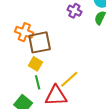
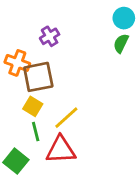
purple cross: (74, 11) -> (50, 36), moved, turned 32
yellow line: (69, 79) -> (66, 118), moved

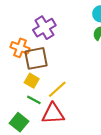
purple cross: (50, 36) -> (44, 28), size x1.5
green line: (36, 132) -> (34, 100), turned -48

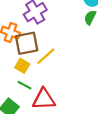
yellow line: (57, 89) -> (46, 56), moved

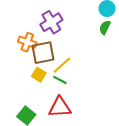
green line: (24, 85) -> (60, 80), moved

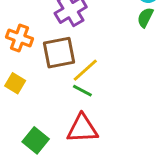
orange cross: (27, 42) -> (19, 38), moved
yellow square: (39, 75) -> (15, 83), moved

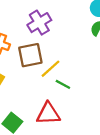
green line: (82, 91) -> (63, 84), moved

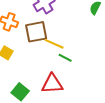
yellow line: (51, 69) -> (54, 44), turned 66

